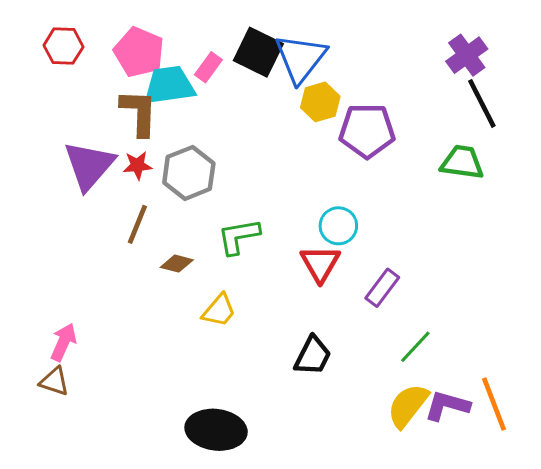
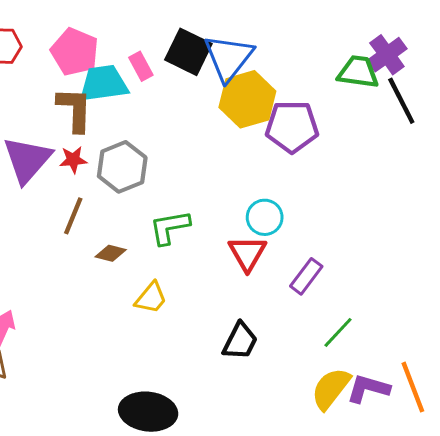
pink rectangle: (208, 67) -> (141, 66), turned -64
yellow hexagon: (320, 102) -> (247, 99), size x1.5
green trapezoid: (462, 162) -> (358, 72), moved

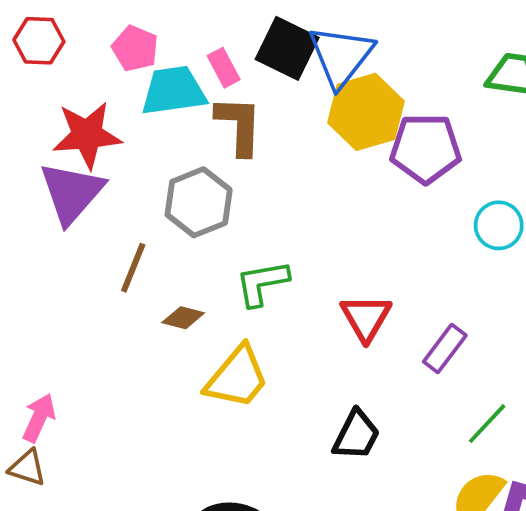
pink pentagon: (75, 52) -> (135, 48), size x0.7
brown L-shape: (75, 109) -> (239, 125), moved
red star: (73, 160) -> (87, 135), moved, size x1.8
cyan circle: (265, 217) -> (499, 225), moved
yellow trapezoid: (151, 298) -> (237, 377), size x1.5

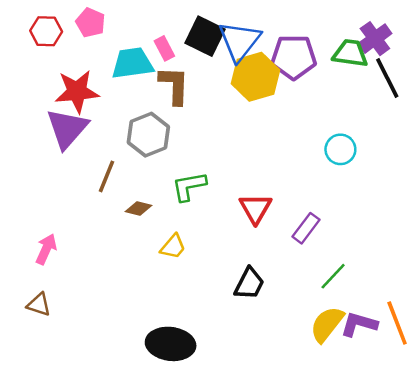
pink pentagon: (135, 48) -> (91, 23), moved
purple pentagon: (426, 148) -> (294, 57), moved
yellow trapezoid: (237, 377) -> (173, 247), size x0.6
pink arrow: (39, 418) -> (46, 249), moved

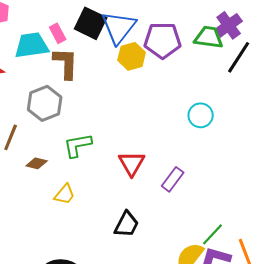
yellow hexagon: (255, 77) -> (132, 56), size x0.7
black line: (387, 78) -> (239, 57), turned 60
green line: (333, 276) -> (213, 234), moved

